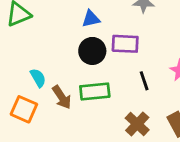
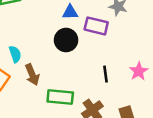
purple rectangle: (125, 44) -> (96, 26), moved
green rectangle: (95, 92) -> (60, 97), moved

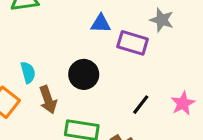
black circle: (66, 40) -> (84, 74), moved
black line: (106, 74) -> (141, 105), turned 42

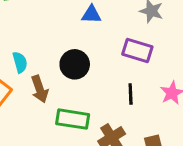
purple rectangle: (133, 43) -> (137, 51), moved
black line: (141, 105) -> (131, 94), turned -40

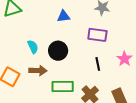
cyan semicircle: (20, 62) -> (33, 47), moved
brown arrow: (40, 89) -> (38, 71), turned -60

